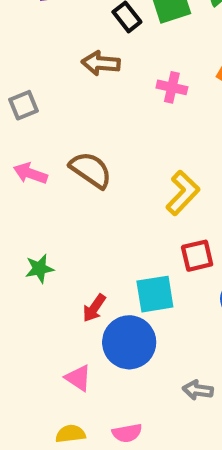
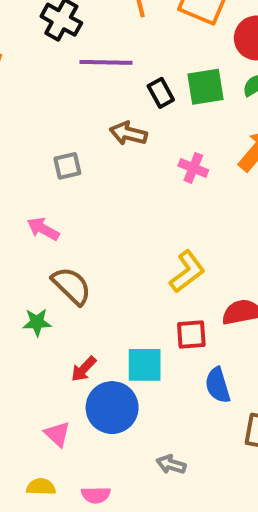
gray square: (23, 105) -> (67, 166), moved
brown semicircle: (91, 170) -> (71, 286), moved

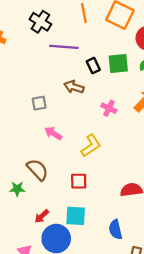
pink arrow: (43, 229) -> (53, 133), moved
yellow L-shape: (187, 272) -> (91, 146), moved
red square: (191, 334) -> (79, 181), moved

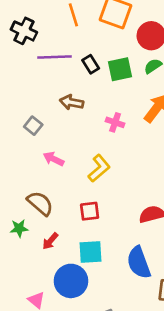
black rectangle: (93, 66) -> (91, 64), moved
gray square: (39, 103) -> (33, 126), turned -35
red arrow: (42, 216) -> (50, 241), moved
blue semicircle: (115, 230) -> (139, 263), size x1.4

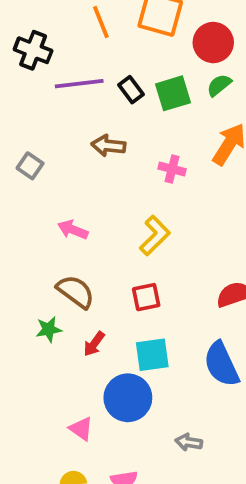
gray square: (33, 126) -> (30, 166), moved
pink arrow: (54, 159) -> (73, 230), moved

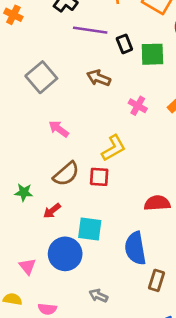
gray square: (30, 166) -> (41, 77), size x1.6
brown semicircle: (76, 292) -> (66, 174), moved, turned 88
red square: (146, 297) -> (99, 177), moved

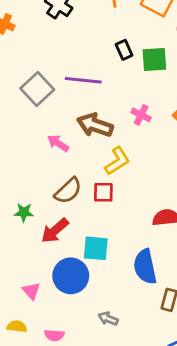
purple line: (90, 30) -> (83, 80), moved
brown arrow: (99, 78) -> (95, 125), moved, size x1.4
red arrow: (52, 211) -> (55, 231), size x1.5

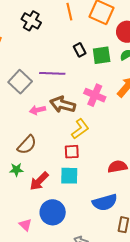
pink cross: (141, 115) -> (95, 95), size x1.5
pink arrow: (58, 143) -> (38, 110), moved, turned -42
brown semicircle: (68, 191) -> (27, 145), moved
cyan square: (96, 248) -> (69, 176), moved
blue semicircle: (145, 267) -> (105, 202), turned -90

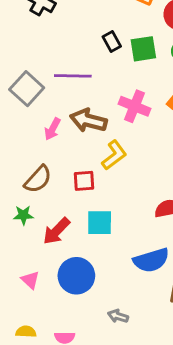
pink arrow: (38, 110) -> (52, 129), turned -49
red square: (72, 152) -> (84, 181), moved
pink triangle: (25, 225) -> (30, 280), moved

